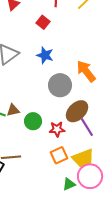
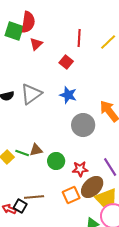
brown ellipse: (77, 111) -> (92, 187), moved
orange square: (59, 155) -> (71, 195), moved

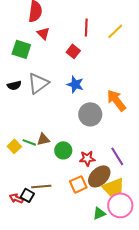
green square: (14, 31) -> (21, 49), moved
red triangle: (36, 44) -> (43, 33), turned -32

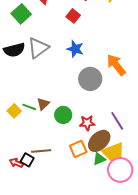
green square: (21, 49) -> (21, 14), turned 30
black semicircle: (14, 85) -> (14, 50), size x1.5
brown triangle: (43, 139) -> (43, 104), turned -32
green triangle: (99, 213) -> (99, 159), moved

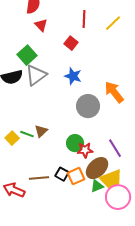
green square: (21, 14) -> (27, 55), moved
green circle: (63, 115) -> (75, 143), moved
black square: (27, 160) -> (62, 174), moved
red arrow: (16, 163) -> (14, 190), size x1.5

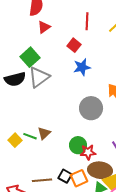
red triangle: (41, 25) -> (44, 27), turned 40
blue star: (73, 76) -> (82, 67), moved, turned -30
brown ellipse: (97, 168) -> (100, 170), turned 50

